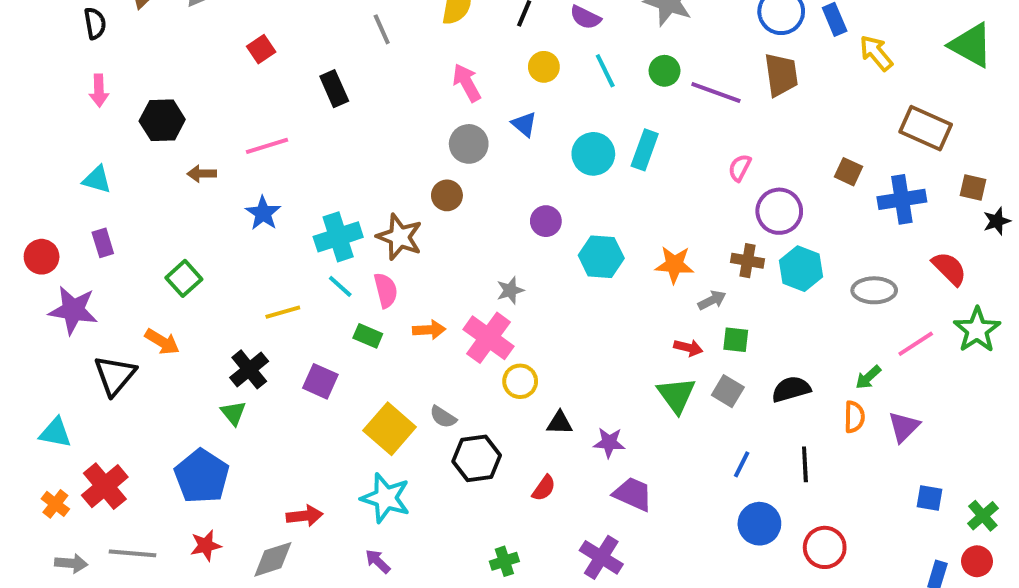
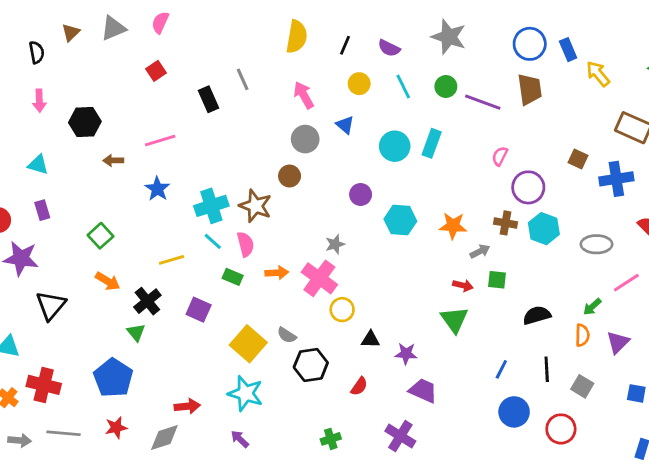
gray line: (382, 29) -> (243, 79), moved
orange arrow: (162, 342) -> (108, 281), moved
gray square: (728, 391) -> (582, 386), moved
red cross: (105, 486) -> (44, 385), turned -36

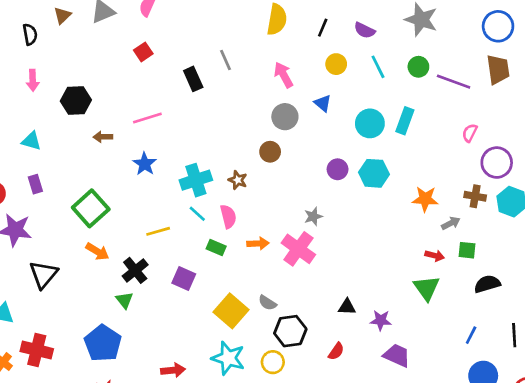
brown star: (255, 206) -> (238, 180), size x0.6
cyan hexagon: (400, 220) -> (374, 173), moved
green square: (101, 236) -> (91, 208), size x1.5
yellow circle: (342, 310) -> (273, 362), moved
black semicircle: (537, 315) -> (487, 284), moved

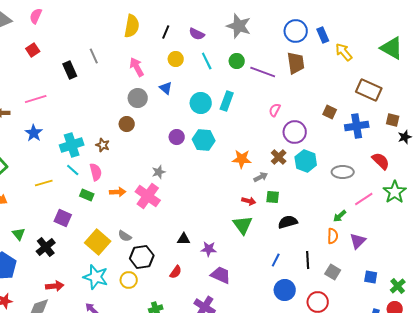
brown cross: (475, 196) -> (279, 157), turned 35
black cross: (135, 270) -> (46, 247), moved

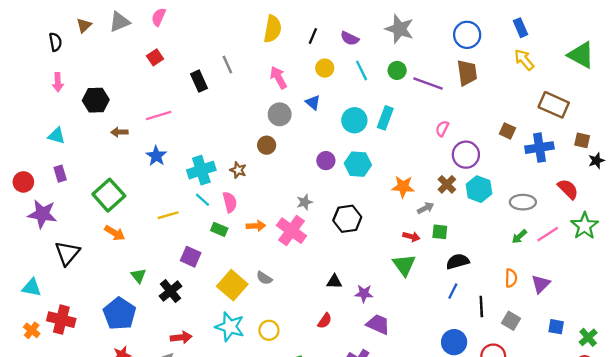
blue rectangle: (323, 35) -> (521, 28), moved
green arrow: (340, 216) -> (519, 237), moved
black hexagon: (142, 257) -> (347, 219), moved
blue line: (276, 260) -> (453, 291), moved

